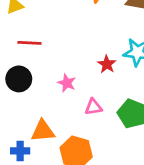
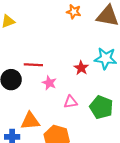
red line: (29, 43) -> (33, 65), moved

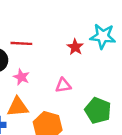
pink star: (49, 83) -> (21, 77), moved
green pentagon: (101, 107) -> (98, 110), moved

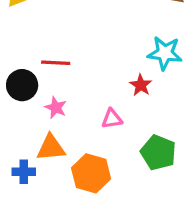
red star: (75, 47) -> (141, 85), moved

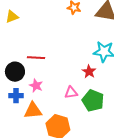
green pentagon: (158, 152) -> (93, 101), moved
blue cross: (24, 172) -> (16, 96), moved

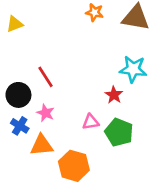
red line: (36, 58) -> (46, 77), turned 54
blue cross: (16, 96) -> (20, 126), turned 32

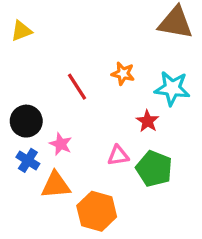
orange star: (94, 12) -> (123, 74), moved
red line: (46, 77) -> (77, 87), moved

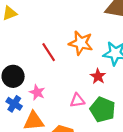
orange star: (123, 74) -> (81, 43), size x1.5

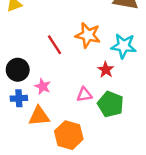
blue cross: (14, 104) -> (19, 98), turned -35

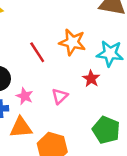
pink triangle: (84, 95) -> (60, 96), moved, turned -35
green pentagon: (111, 104) -> (106, 130), moved

